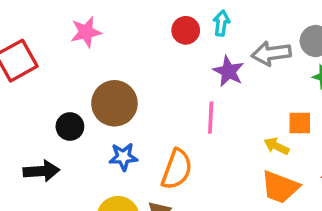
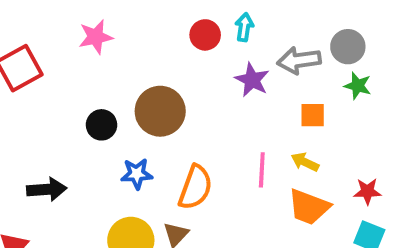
brown circle: (114, 103) -> (160, 111), moved
pink line: (211, 118) -> (262, 170), moved
orange square: (300, 123) -> (313, 115), moved
black circle: (70, 127) -> (102, 125), moved

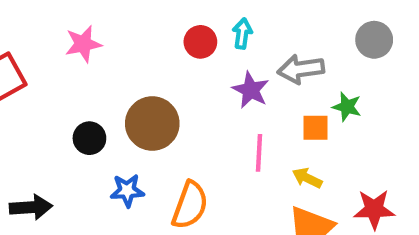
gray circle: (348, 47) -> (374, 40), moved
green star: (358, 86) -> (347, 107), moved
pink line: (262, 170) -> (259, 153), moved
red star: (367, 191) -> (374, 209), size x1.4

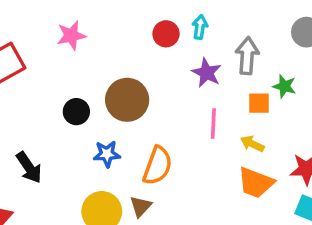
gray arrow: (301, 69) -> (247, 56), turned 102
black arrow: (31, 207) -> (29, 167), turned 60

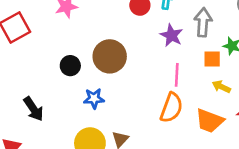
yellow arrow: (252, 144) -> (221, 87), moved
orange semicircle: (158, 166) -> (171, 108), moved

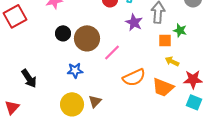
black circle: (70, 66) -> (63, 33), moved
pink line: (177, 75) -> (112, 52), moved, turned 42
orange semicircle: (171, 108) -> (134, 77), turned 45

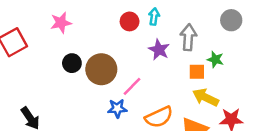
yellow arrow: (172, 61) -> (205, 97), size x1.5
blue star: (75, 70) -> (117, 108), moved

